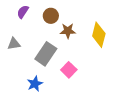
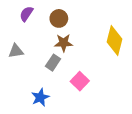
brown star: (68, 31) -> (63, 43), moved
gray rectangle: (46, 54) -> (53, 63), size x0.6

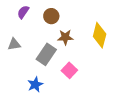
brown star: (63, 43) -> (65, 37), moved
gray rectangle: (53, 63) -> (46, 54), size x1.5

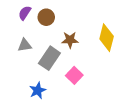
brown circle: (51, 16) -> (46, 17), moved
gray triangle: (14, 44) -> (25, 45), moved

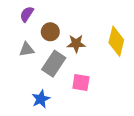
brown circle: (46, 17) -> (50, 32), moved
pink square: (74, 75) -> (81, 83), turned -35

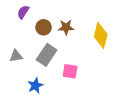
brown star: (76, 44) -> (66, 27), moved
gray triangle: (27, 49) -> (16, 56), moved

